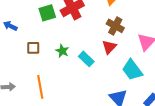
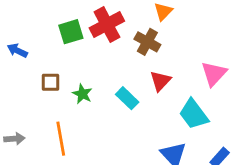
brown cross: (115, 26) -> (147, 42), moved
green star: (62, 51) -> (82, 94), moved

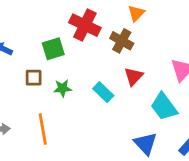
red cross: (107, 25) -> (85, 25), turned -36
green square: (71, 32) -> (53, 49), moved
green star: (82, 94) -> (62, 88), turned -30

